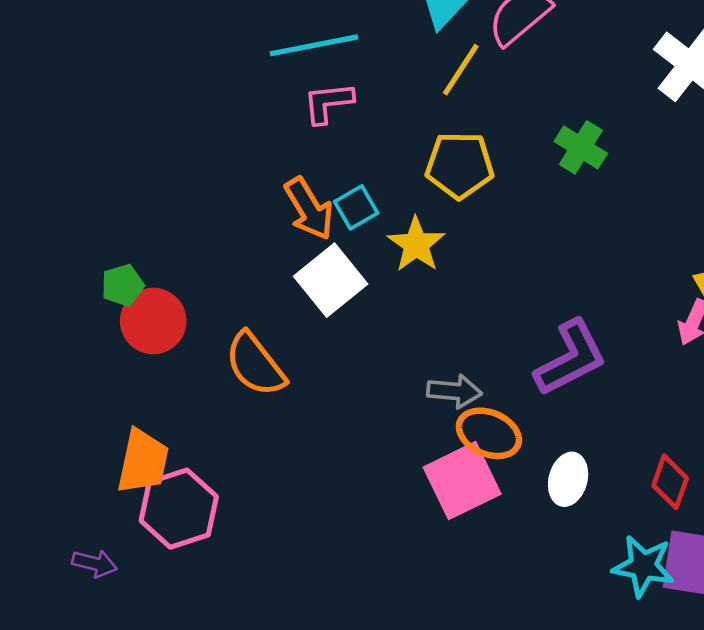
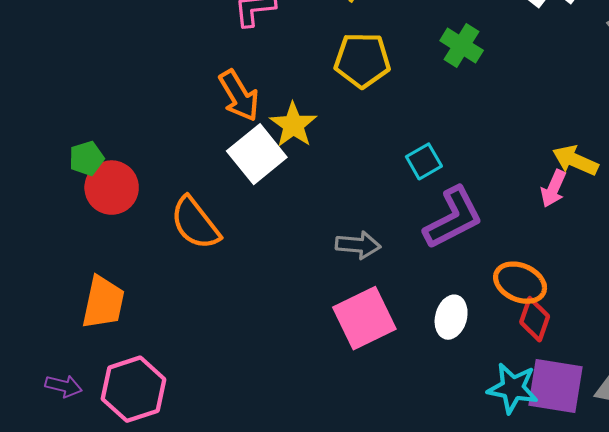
cyan square: (356, 207) -> (424, 161), moved
yellow star: (416, 244) -> (293, 125), moved
orange ellipse: (489, 433) -> (520, 283), moved
pink hexagon: (179, 509) -> (134, 389), moved

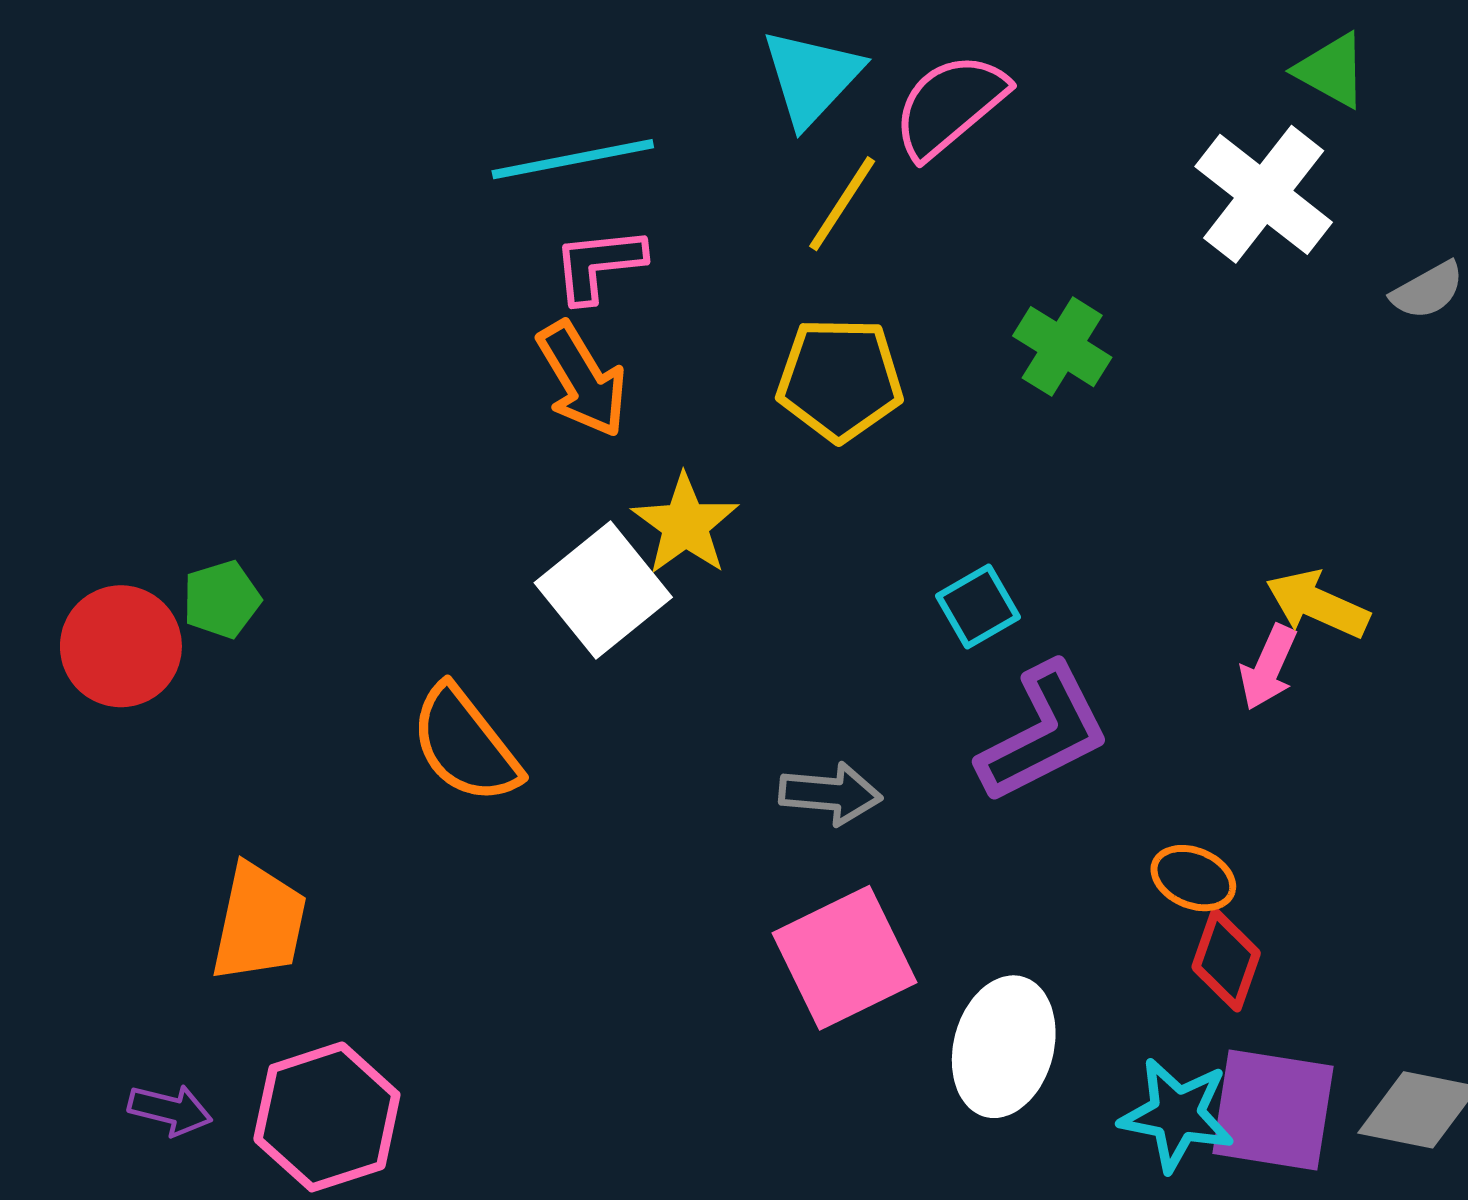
orange arrow: (239, 96) -> (582, 379), moved
red circle: (112, 188) -> (121, 646), moved
orange ellipse: (520, 283) -> (1193, 878), size x0.7
white ellipse: (451, 317) -> (1004, 1047), moved, size x1.4

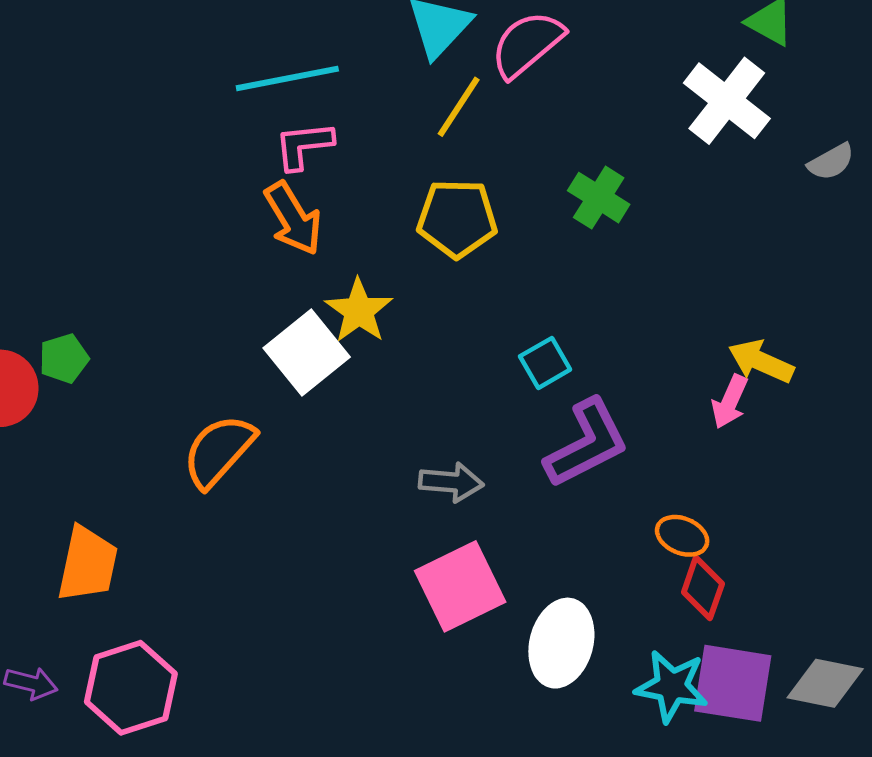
orange semicircle: (465, 745) -> (219, 451), turned 80

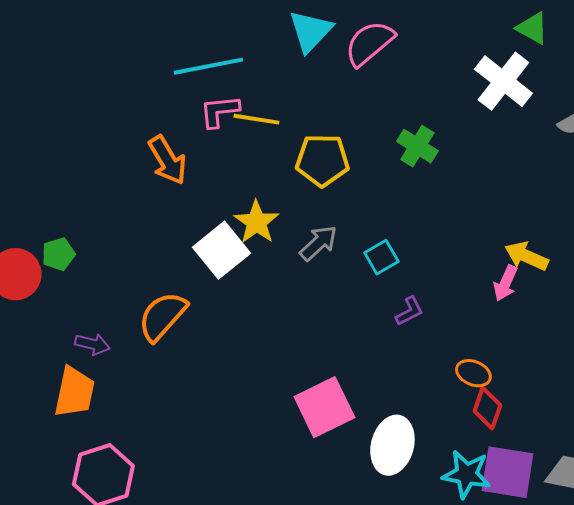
yellow line: (459, 107) -> (256, 119), moved, turned 66
orange arrow: (293, 218) -> (167, 160), moved
purple L-shape: (587, 443) -> (409, 311), size x0.5
gray arrow: (451, 482) -> (318, 243), moved, turned -48
purple arrow: (31, 683) -> (92, 344), moved

